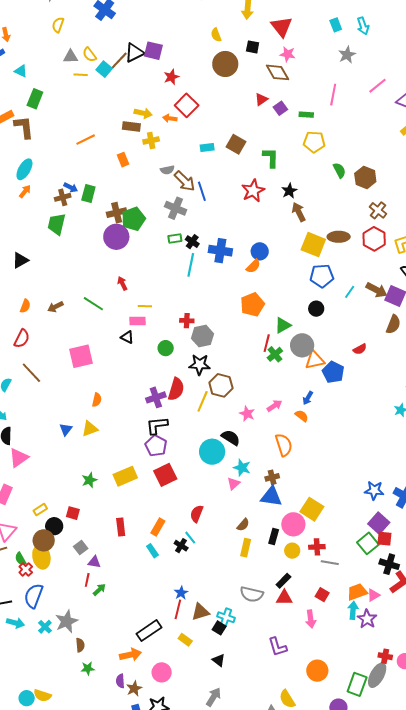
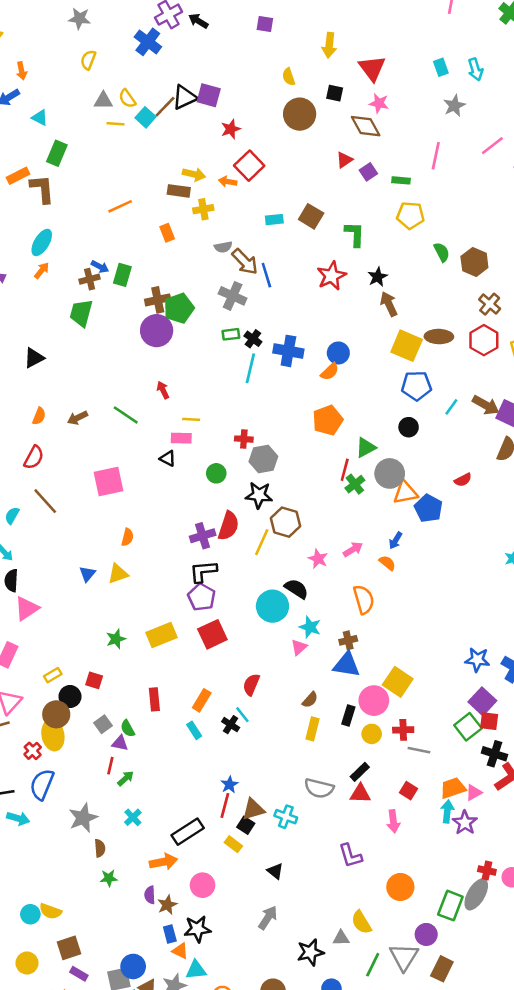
green semicircle: (21, 559) -> (128, 728), moved
cyan cross: (45, 627) -> (133, 817), moved
black square: (219, 628) -> (246, 825), moved

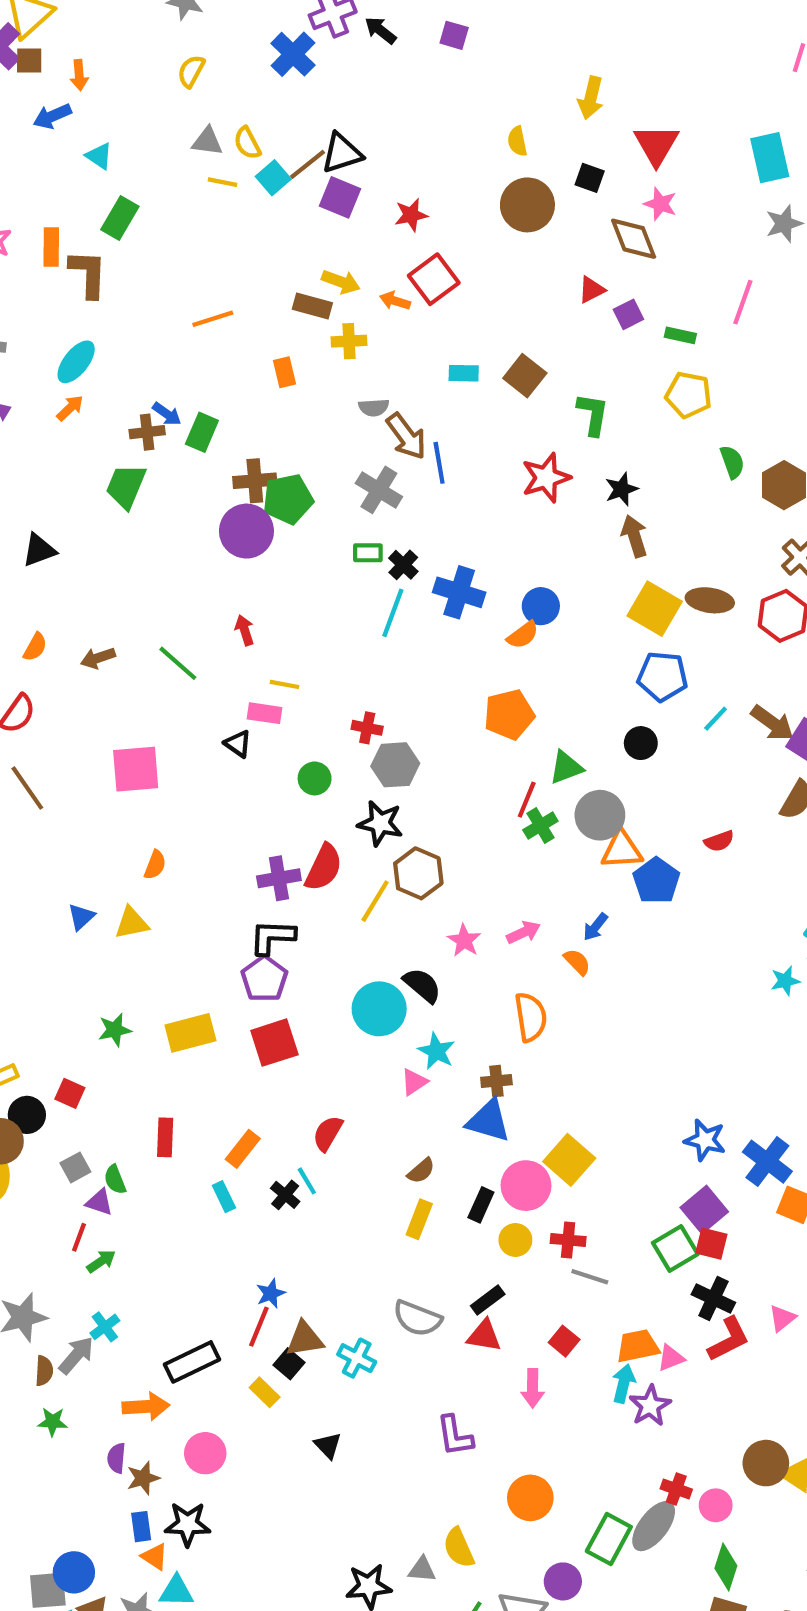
purple square: (265, 24) -> (454, 35), moved
cyan rectangle: (441, 67) -> (770, 158), size x1.6
purple square: (209, 95) -> (340, 197), moved
orange rectangle: (18, 176) -> (51, 247), turned -70
gray arrow: (268, 918) -> (76, 1355), moved

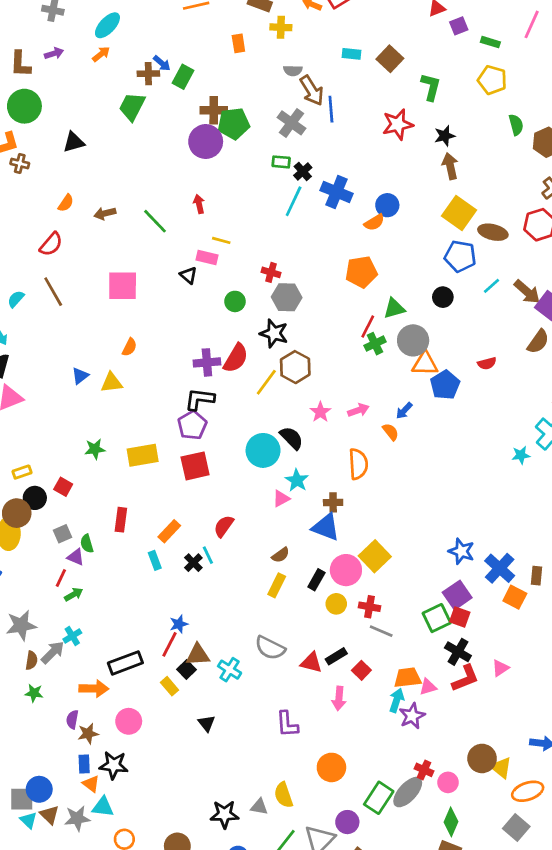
brown ellipse: (710, 600) -> (493, 232), moved
black rectangle: (488, 1300) -> (336, 656), moved

